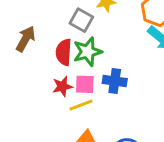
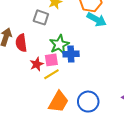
red semicircle: (64, 52) -> (21, 43), moved
green star: (88, 52) -> (59, 44), moved

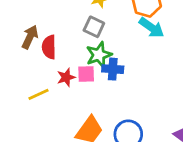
gray square: (41, 17) -> (94, 27), moved
yellow line: (51, 74) -> (39, 94), moved

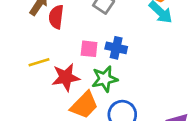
green star: (99, 55) -> (105, 79), moved
red star: (66, 77) -> (66, 77), moved, size x1.5

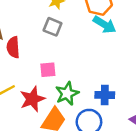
blue cross: (116, 48) -> (105, 95), moved

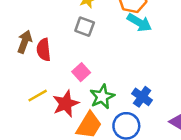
pink square: (48, 70) -> (81, 72), turned -35
blue cross: (105, 95) -> (142, 97), turned 36

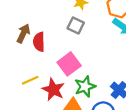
pink square: (81, 72) -> (69, 64), size x1.5
red star: (66, 104) -> (53, 90), turned -30

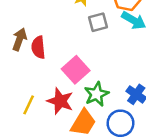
gray square: (76, 25) -> (98, 22), moved, turned -35
yellow line: (30, 80) -> (29, 105), moved, turned -35

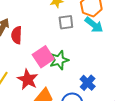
green star: (96, 94) -> (59, 60), moved

